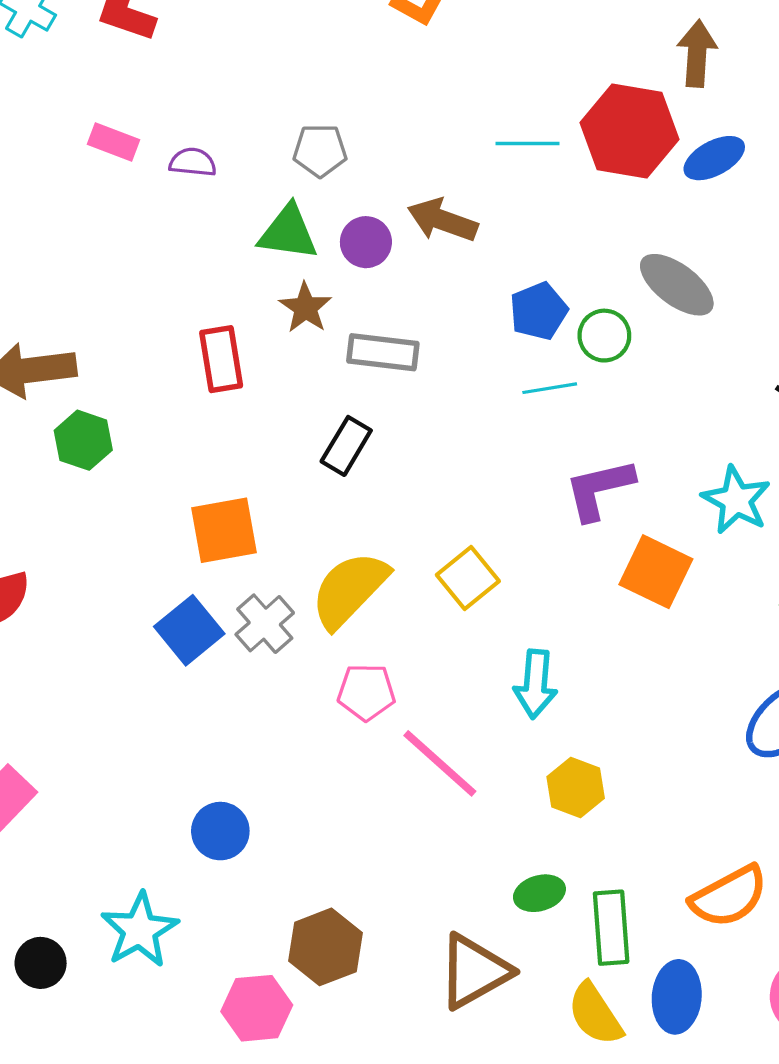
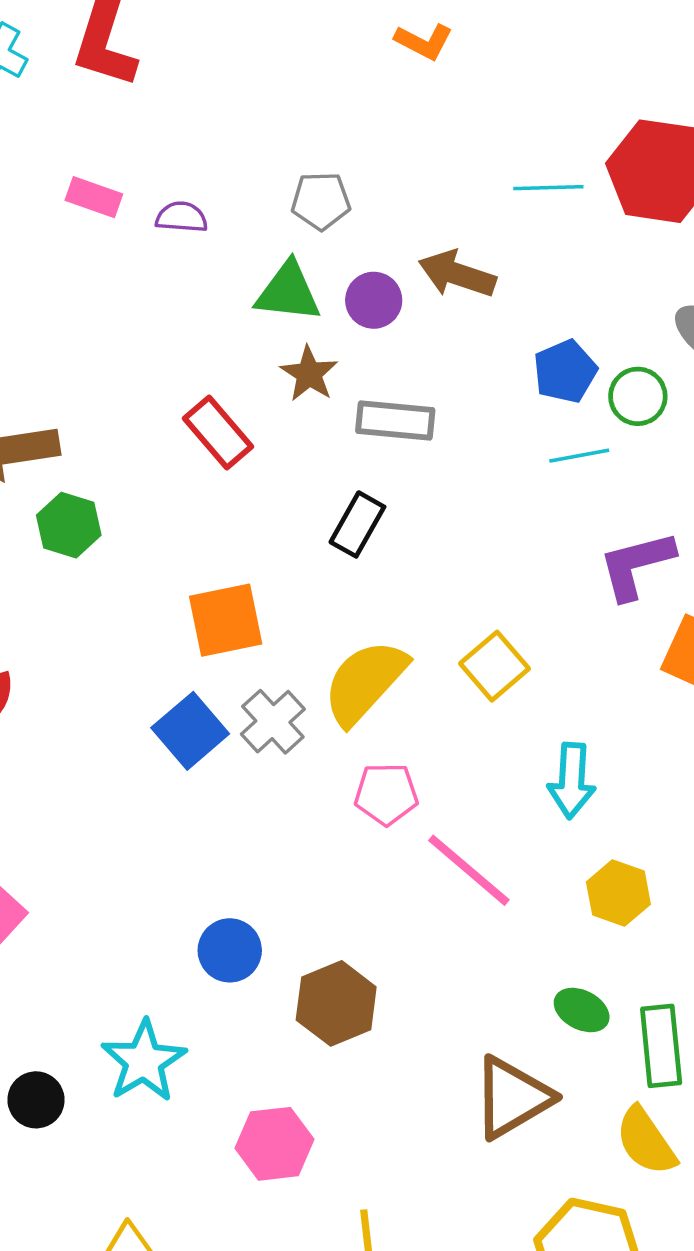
red rectangle: (221, 359) -> (218, 432), turned -30
green ellipse: (539, 893) -> (582, 1010), turned 45
brown hexagon: (326, 947) -> (336, 1003), moved

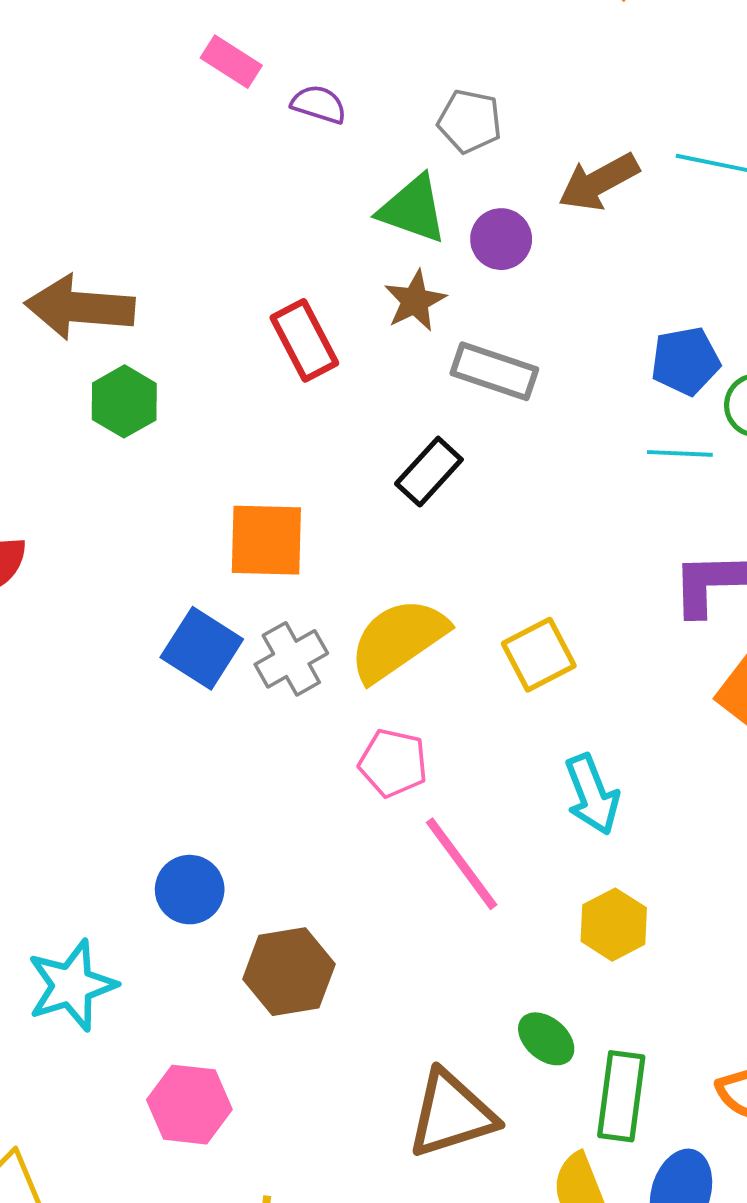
brown arrow: (457, 274) -> (599, 182), moved, turned -60
blue square: (190, 731) -> (202, 648), turned -30
cyan arrow: (572, 781) -> (592, 794), turned -38

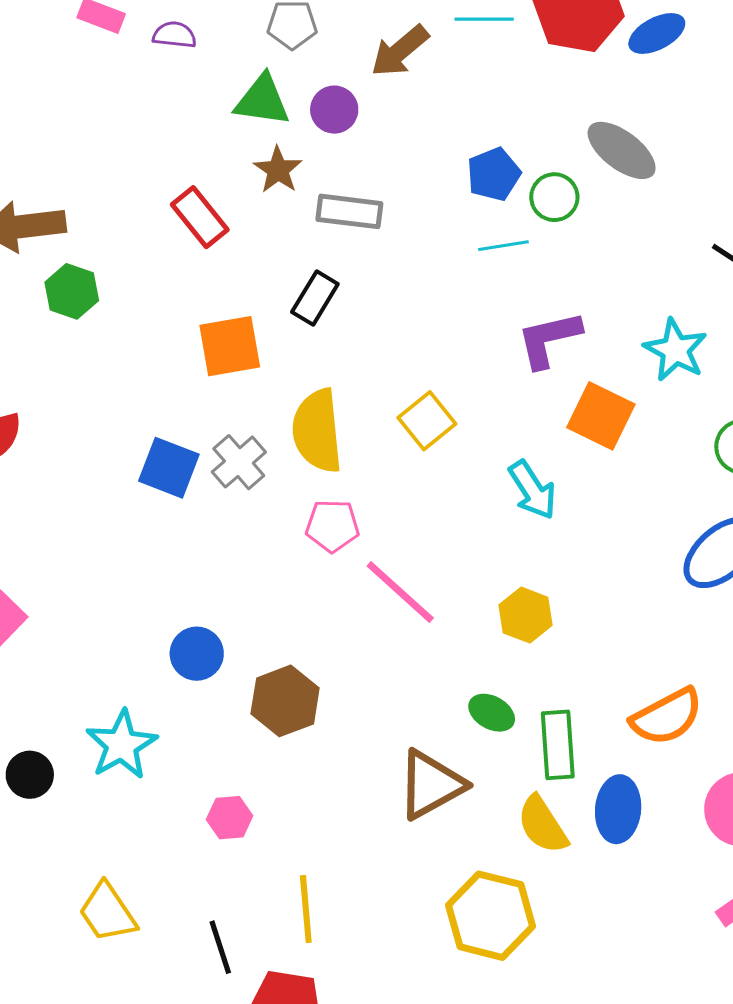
orange square: (266, 540) -> (230, 346), moved
yellow semicircle: (398, 640) -> (317, 431), turned -50
cyan arrow: (592, 794) -> (532, 490), moved
pink hexagon: (189, 1105) -> (230, 818), size x0.7

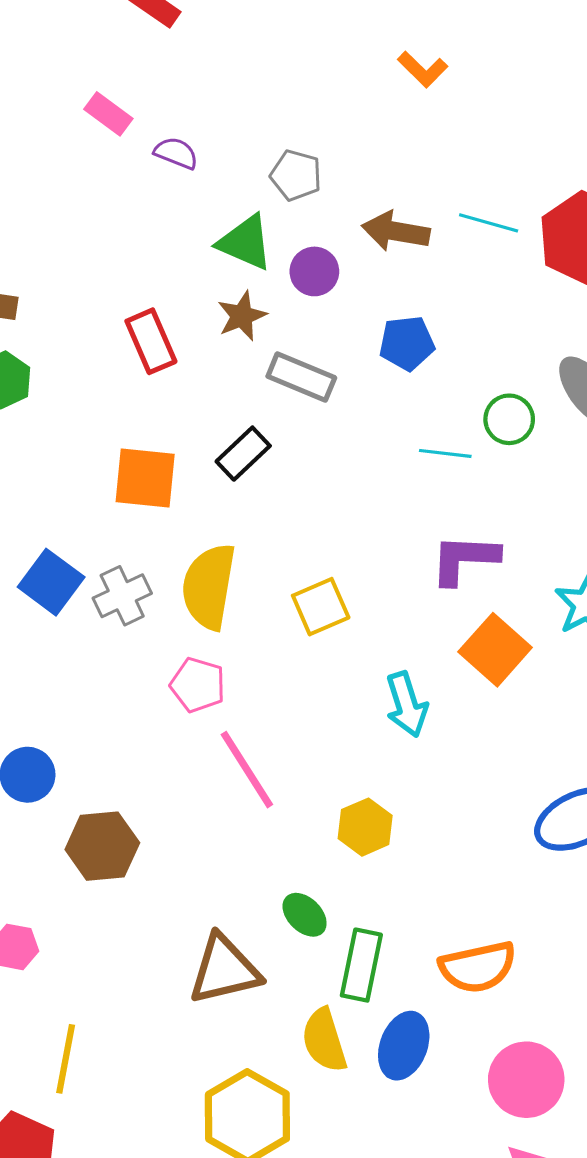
brown arrow: (400, 51) -> (396, 231), turned 34
blue pentagon: (494, 174) -> (407, 343), moved

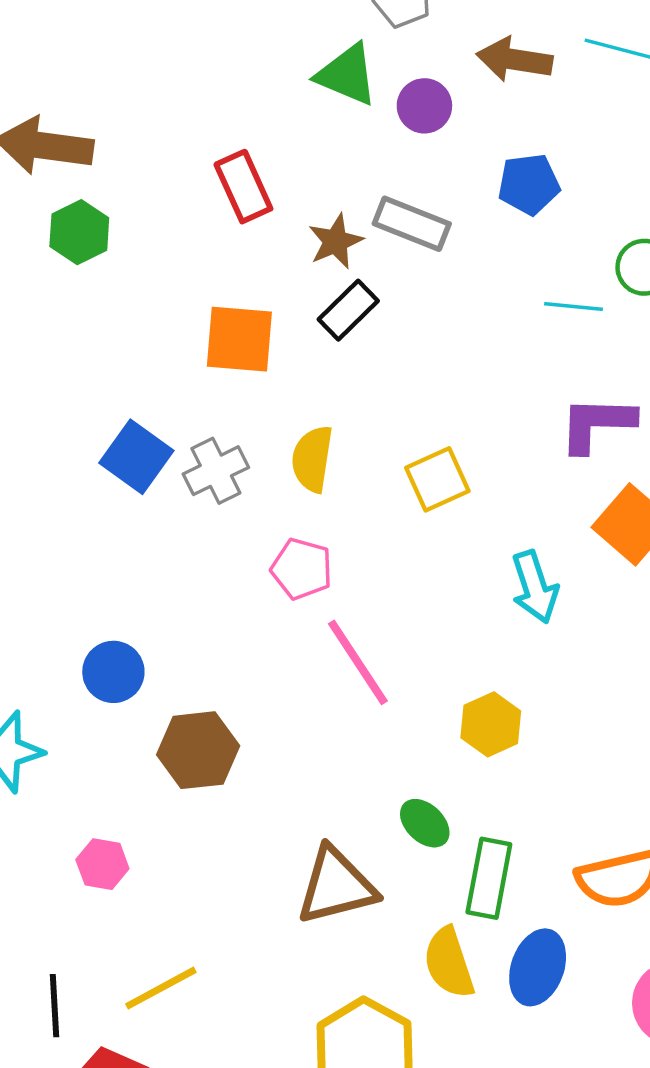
brown star: (242, 316) -> (335, 241), moved
yellow semicircle: (209, 586) -> (312, 459), size x0.7
yellow line: (66, 1059) -> (161, 988), turned 52

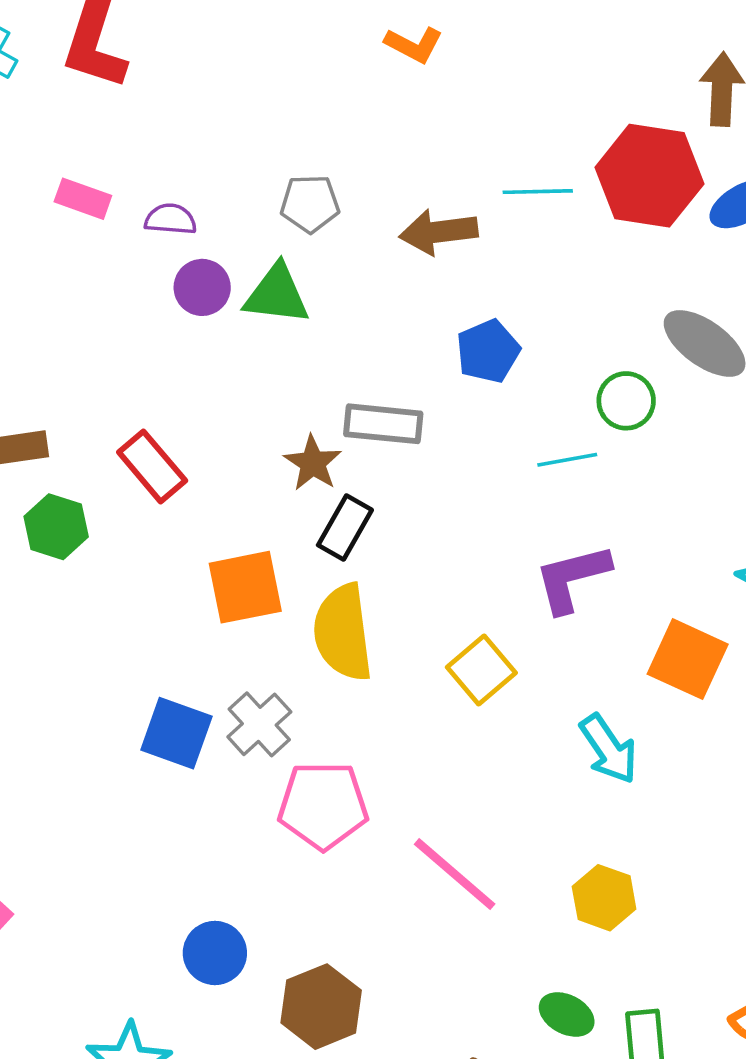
purple circle: (424, 106) -> (202, 287), moved
red rectangle: (243, 187) -> (152, 466), moved
purple L-shape: (597, 424) -> (572, 578), moved
yellow semicircle: (312, 459) -> (343, 632), moved, size x1.4
pink pentagon: (302, 569) -> (323, 805), moved, size x1.4

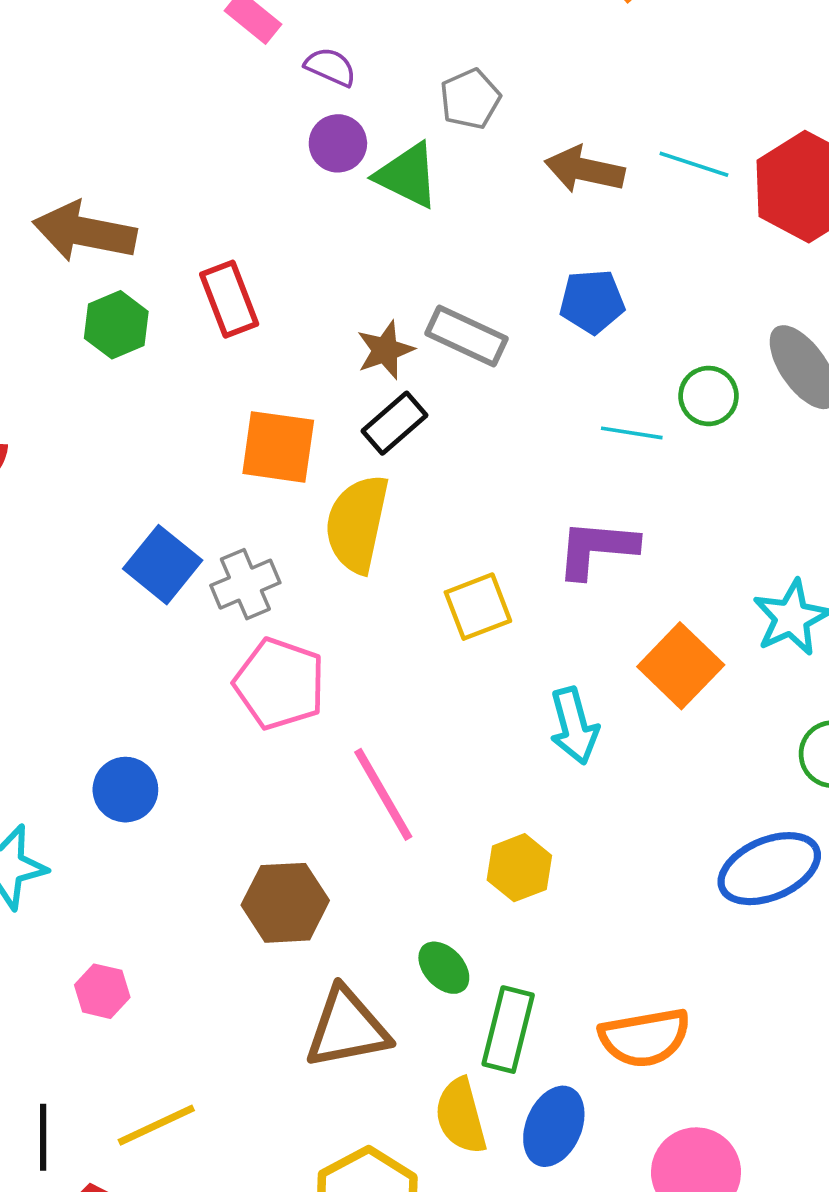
gray pentagon: (310, 204) -> (470, 99), turned 30
brown hexagon: (321, 1007) -> (285, 903), moved

